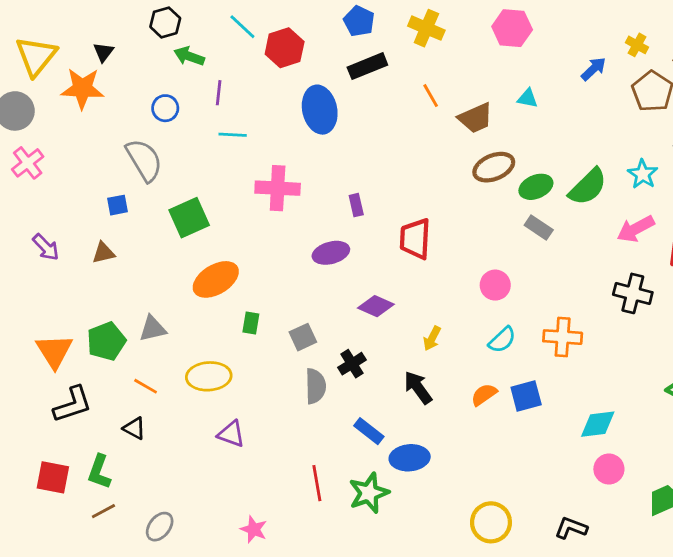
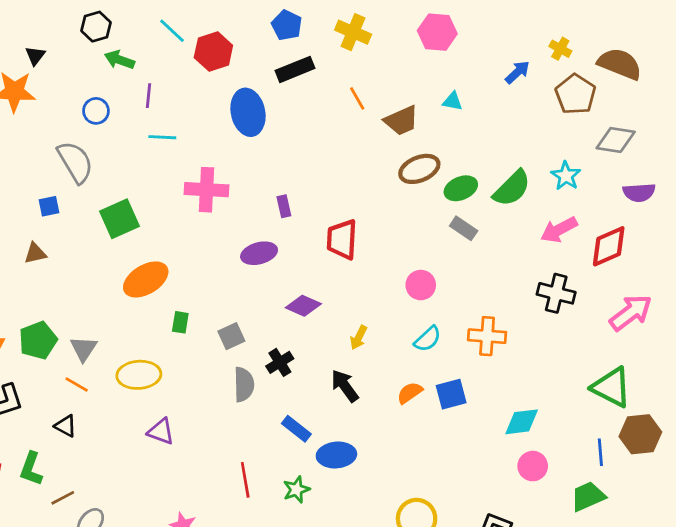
gray triangle: (153, 329) -> (84, 349), moved, turned -44
green star: (369, 493) -> (296, 490), size x0.7
brown line: (103, 511) -> (63, 498), moved

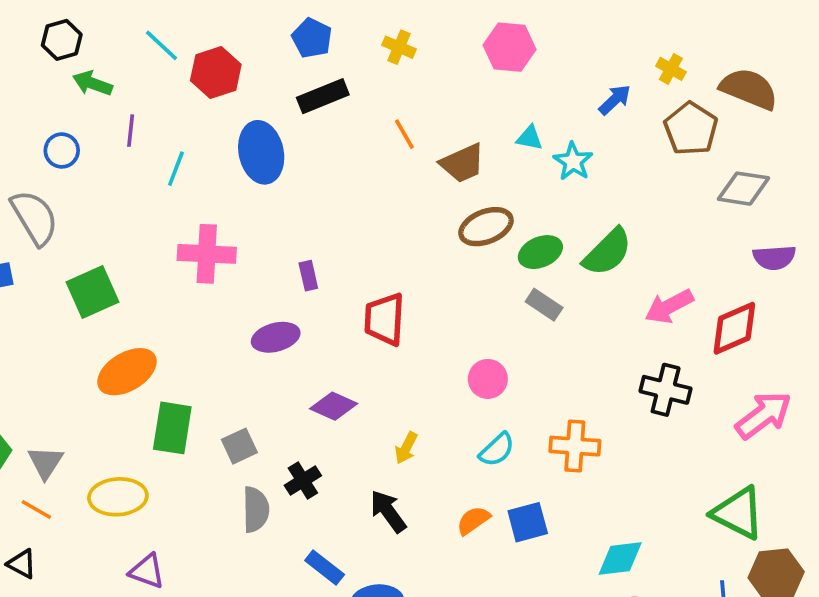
yellow cross: (353, 32) -> (399, 47), size x0.7
cyan line: (162, 137) -> (176, 169), moved, turned -72
cyan star: (566, 176) -> (573, 161), moved
green rectangle: (180, 322) -> (172, 428), size x1.8

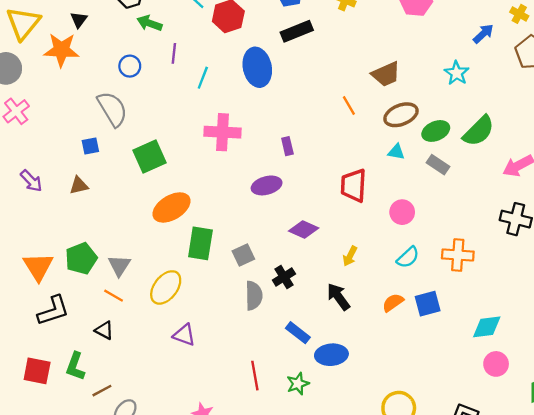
orange line: (404, 134) -> (349, 105), moved
cyan triangle: (530, 138) -> (396, 152), moved
red trapezoid: (384, 319) -> (353, 185), moved
yellow ellipse: (118, 497) -> (166, 287), turned -48

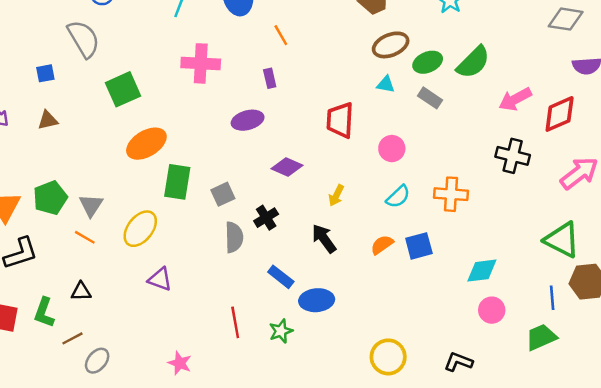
orange line: (349, 105) -> (281, 35), moved
blue square: (90, 146) -> (45, 73), moved
black triangle: (104, 330) -> (81, 292), moved, turned -30

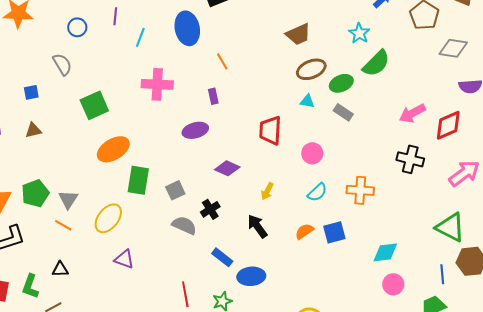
gray semicircle: (84, 39) -> (62, 64), size x0.7
green semicircle: (473, 62) -> (376, 63), moved
gray semicircle: (234, 237) -> (184, 225), turned -65

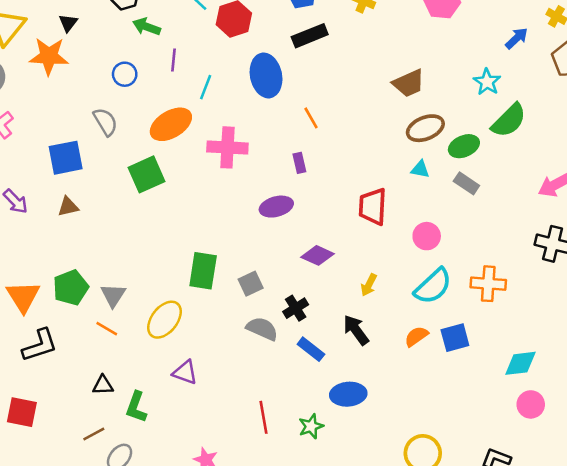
blue square: (31, 92) -> (66, 158), size x1.8
orange ellipse: (113, 149) -> (171, 124), moved
cyan semicircle: (317, 192) -> (433, 286), size x1.5
blue rectangle: (222, 257) -> (311, 349), moved
green L-shape: (30, 286) -> (136, 407), moved

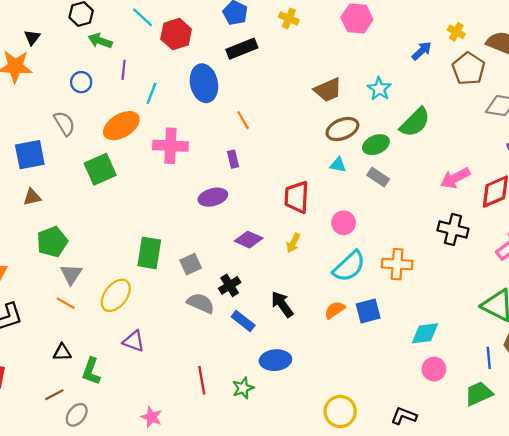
cyan star: (487, 82) -> (379, 89), moved
yellow arrow: (369, 285) -> (293, 243), moved
green pentagon: (71, 288) -> (52, 242), moved

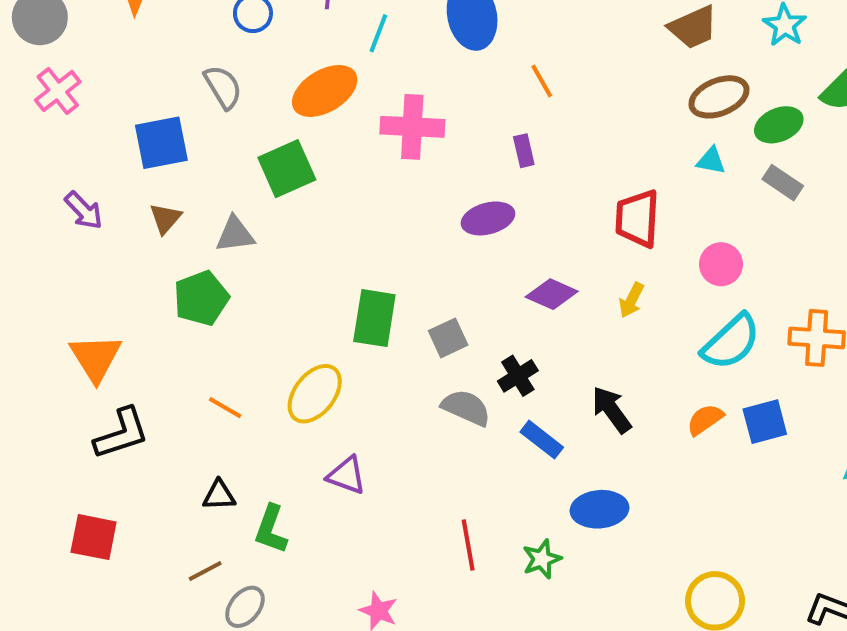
brown triangle: (32, 197) -> (165, 218), turned -36
gray triangle: (71, 274) -> (235, 234), moved, turned 50

